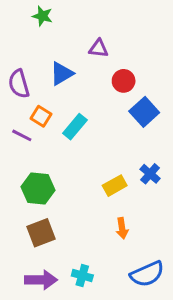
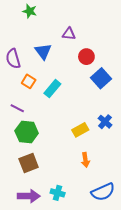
blue triangle: (62, 74) -> (43, 51), turned -36
purple line: (22, 135) -> (17, 108), moved

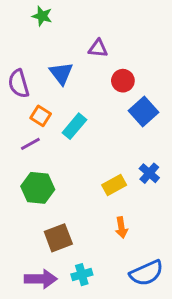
purple line: (17, 108) -> (30, 144), moved, turned -56
brown square: (29, 163) -> (58, 238), moved
cyan cross: (58, 193) -> (82, 275), turned -32

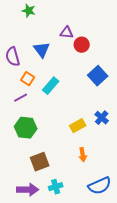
red circle: (123, 81) -> (82, 45), moved

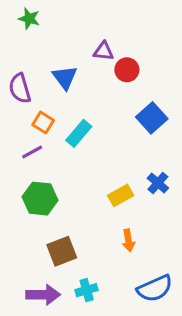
green star: (29, 11) -> (29, 19), moved

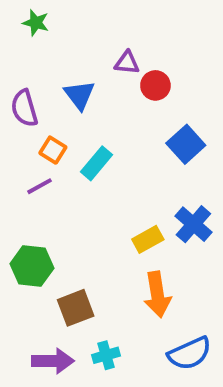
blue cross: (158, 183) -> (193, 224), size x1.4
green hexagon: (40, 199) -> (32, 266), moved
orange arrow: (128, 240) -> (157, 294), size x1.6

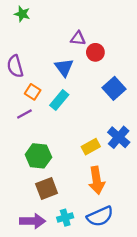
blue triangle: (79, 95) -> (64, 67), moved
green hexagon: (32, 266) -> (38, 156), moved
blue semicircle: (190, 353) -> (100, 216), moved

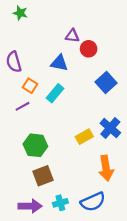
blue triangle: (64, 67) -> (59, 63), turned -42
orange arrow: (97, 180) -> (106, 168), moved

